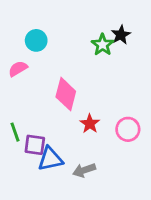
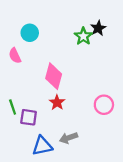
pink semicircle: (18, 69) -> (15, 56), turned -84
red star: (90, 124) -> (57, 102), moved
blue triangle: (50, 159) -> (42, 146), moved

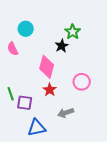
black star: (98, 28) -> (62, 46), moved
pink circle: (104, 105) -> (82, 82), moved
gray arrow: (68, 138) -> (66, 113), moved

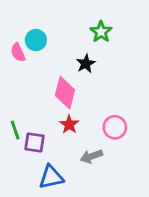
green star: (73, 32) -> (101, 32), moved
pink semicircle: (13, 49) -> (18, 53), moved
pink circle: (82, 82) -> (115, 127), moved

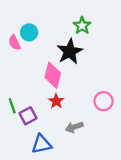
black star: (86, 64) -> (70, 52), size x1.6
pink circle: (115, 127) -> (104, 101), moved
purple square: (35, 142) -> (28, 116), turned -36

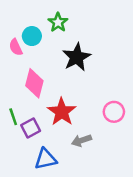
green star: (82, 26) -> (58, 22), moved
pink diamond: (53, 75) -> (34, 83), moved
red star: (56, 101) -> (62, 112), size x1.6

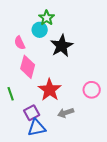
cyan circle: (32, 36) -> (40, 30), moved
pink semicircle: (16, 47) -> (20, 43), moved
purple square: (31, 128) -> (32, 113), moved

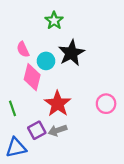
cyan circle: (40, 30) -> (46, 61), moved
gray arrow: (66, 113) -> (58, 130), moved
blue triangle: (37, 128) -> (16, 148), moved

